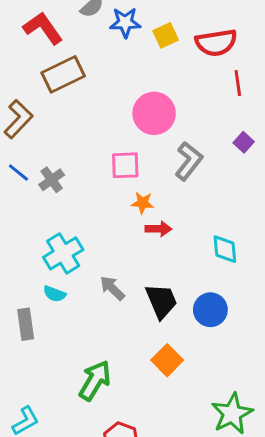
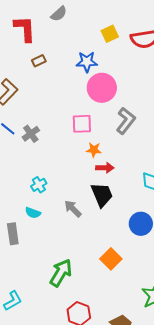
blue star: (125, 22) -> (87, 62), moved
red L-shape: (43, 28) -> (25, 29), turned 32
brown rectangle: (63, 74) -> (39, 61), size x0.5
cyan cross: (63, 253) -> (39, 185), size x0.6
black trapezoid: (161, 301) -> (102, 195), moved

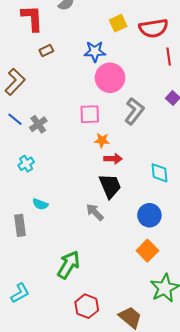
cyan cross: (39, 185) -> (26, 164), moved
gray arrow: (73, 209) -> (95, 212), moved
orange square: (111, 259) -> (147, 251), moved

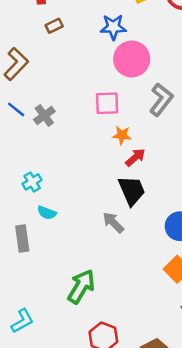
red arrow: (113, 159) -> (135, 157), turned -42
cyan cross: (26, 164) -> (32, 182), moved

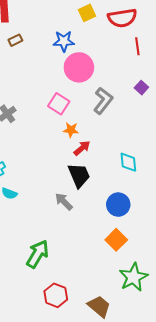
pink square: (107, 103) -> (59, 104), turned 35

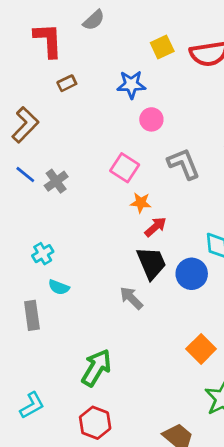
pink circle: (79, 67) -> (151, 119), size x0.6
gray L-shape: (103, 101) -> (184, 164), turned -60
blue circle: (118, 205) -> (192, 274), moved
red hexagon: (56, 295) -> (95, 423), moved

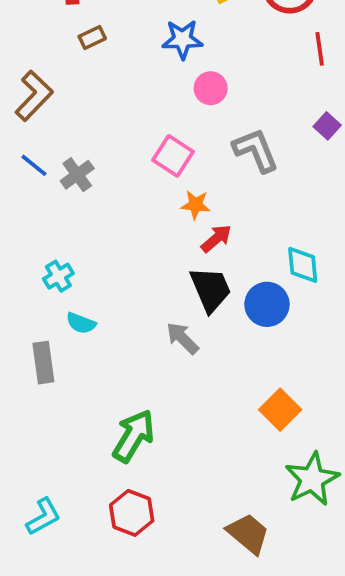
cyan L-shape: (32, 405) -> (43, 517), moved

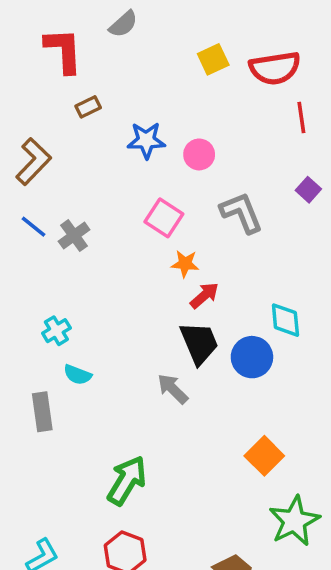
blue star: (182, 39) -> (146, 140), moved

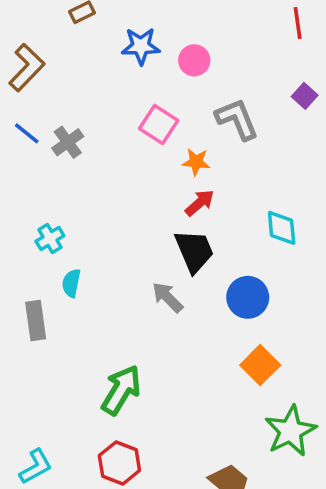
orange star: (185, 264) -> (196, 162), moved
blue circle: (252, 357) -> (248, 297), moved
cyan semicircle: (78, 375) -> (71, 283), turned 80

